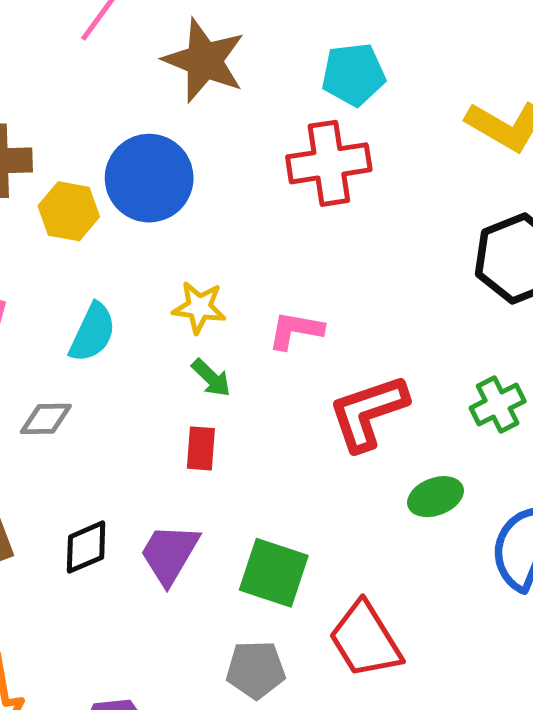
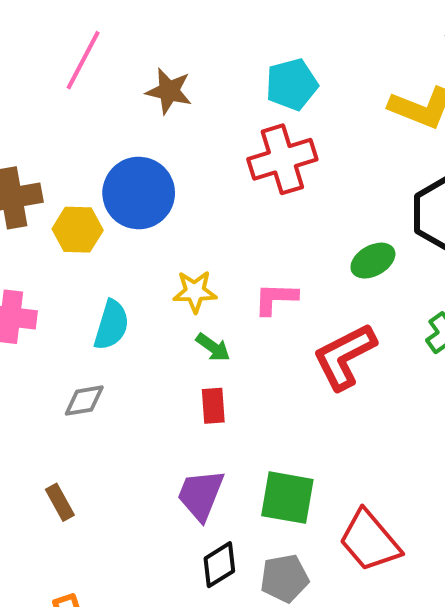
brown star: (204, 60) -> (169, 91), size x0.7
green ellipse: (436, 497) -> (373, 261), moved
black diamond: (86, 547) -> (219, 565), moved

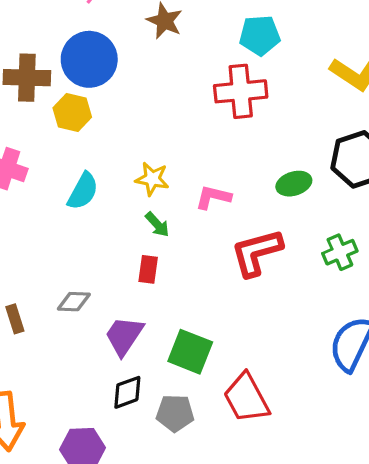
blue circle: (139, 193) -> (89, 59), moved
gray diamond: (84, 401) -> (74, 302), moved

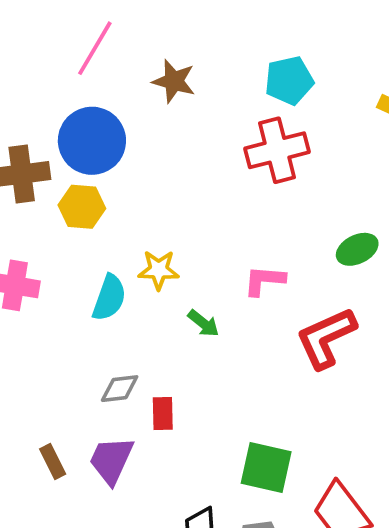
yellow star: (152, 179) -> (159, 270), moved
red rectangle: (148, 269) -> (163, 414), moved
gray diamond: (74, 302) -> (120, 389), moved
purple trapezoid: (124, 336) -> (111, 460), moved

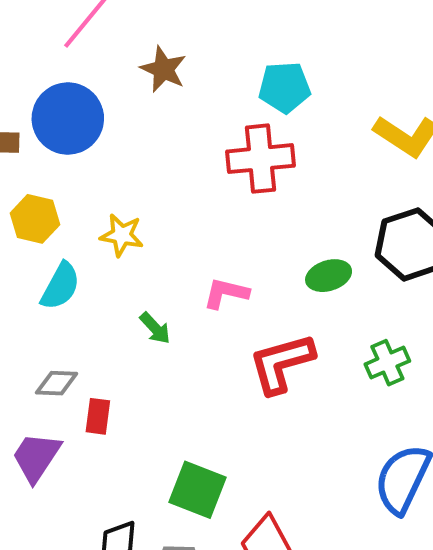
yellow hexagon: (82, 207) -> (35, 219), moved
yellow star: (159, 270) -> (122, 235), moved

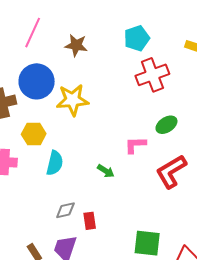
red cross: (260, 159) -> (152, 75), moved
yellow star: (122, 235) -> (73, 100), moved, size x1.5
green ellipse: (329, 276) -> (166, 125), moved

